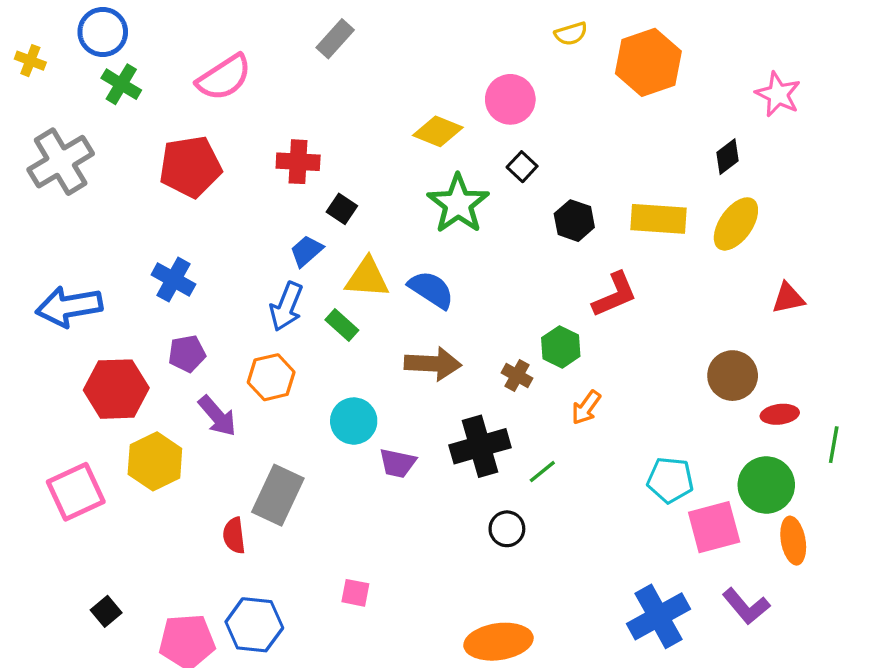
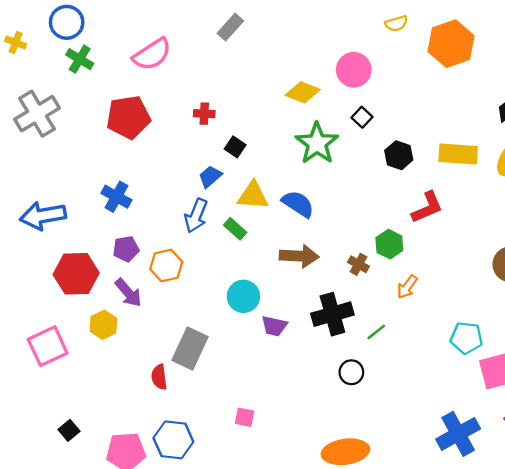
red cross: (298, 162) -> (204, 114), size x0.7
orange hexagon: (271, 377) -> (166, 265), moved
purple arrow: (217, 416) -> (128, 293), moved
yellow hexagon: (155, 461) -> (103, 325), size x0.7

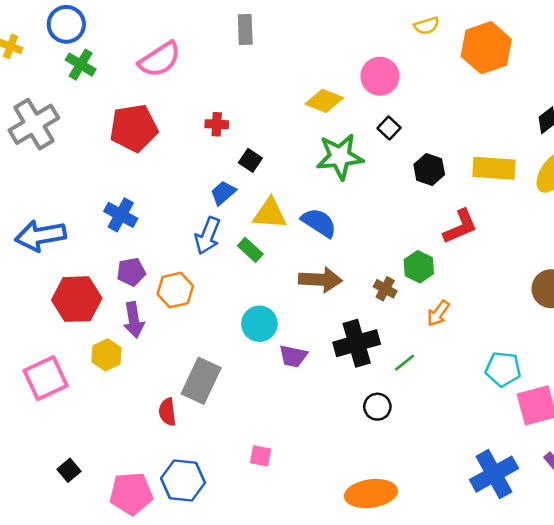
gray rectangle: (230, 27) -> (245, 30), turned -44
green star: (317, 143) -> (340, 157), turned 30
purple arrow: (128, 293) -> (134, 320), turned 32

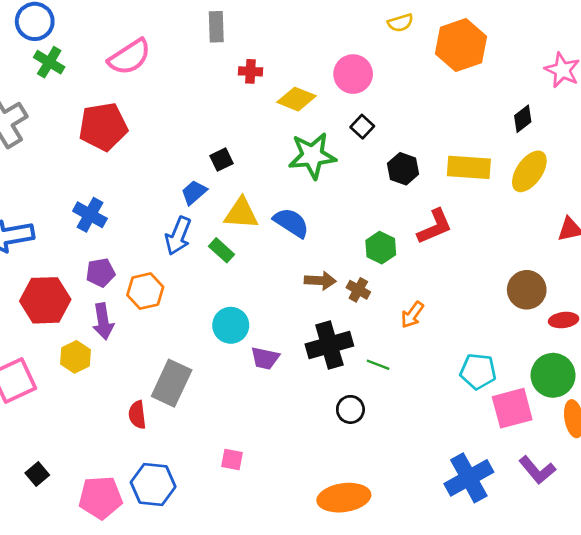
red cross: (217, 124) -> (250, 71), moved
black square: (250, 160) -> (222, 160), turned 30
green hexagon: (419, 267) -> (381, 248), moved
brown arrow: (320, 280) -> (320, 281), moved, size x0.7
green line: (405, 363) -> (378, 365), turned 60

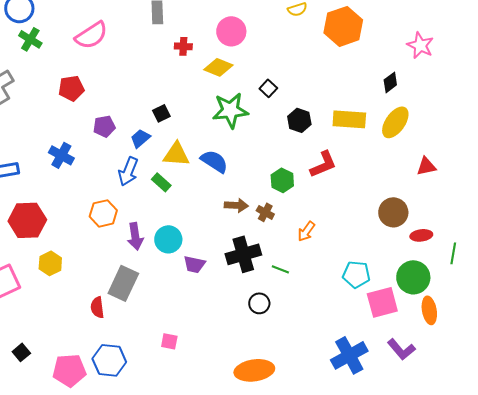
pink circle: (353, 74) -> (231, 31), moved
red pentagon: (103, 127) -> (71, 88), size x0.7
purple pentagon: (100, 273) -> (104, 126), moved
purple arrow: (103, 321) -> (135, 236), moved

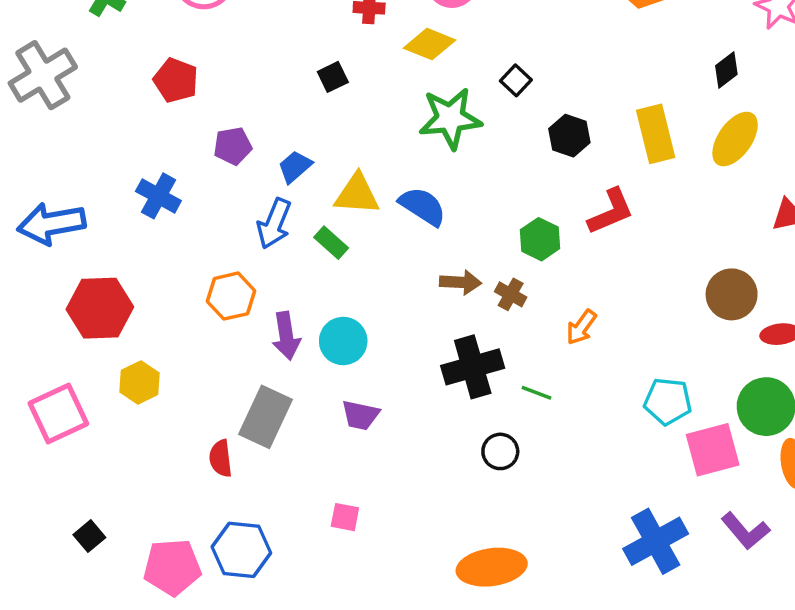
red pentagon: (71, 88) -> (176, 80), turned 30
black square: (161, 113) -> (333, 77), moved
yellow rectangle: (349, 119) -> (656, 134), turned 72
purple trapezoid: (194, 264) -> (360, 415), moved

